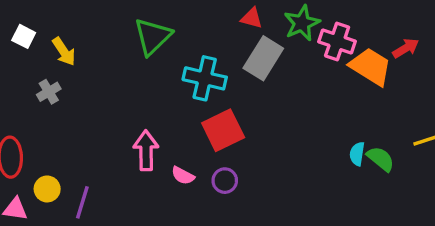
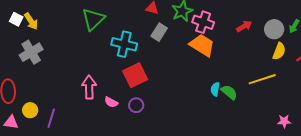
yellow arrow: (64, 52) -> (31, 21), moved
gray rectangle: (263, 58) -> (159, 32), size x0.7
orange trapezoid: (371, 67) -> (202, 45), moved
gray cross: (49, 92) -> (31, 52), size x1.6

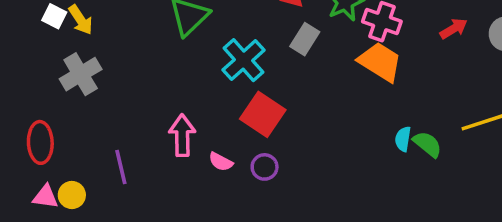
cyan cross: (124, 44) -> (244, 60), turned 35
red square: (135, 75) -> (263, 114), turned -30
yellow circle: (30, 110) -> (72, 195), moved
purple line: (51, 118) -> (121, 167), moved, turned -30

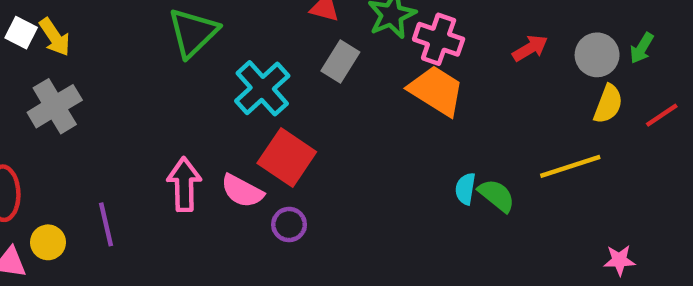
pink semicircle: (221, 162) -> (242, 191), moved, size x1.4
yellow circle: (72, 195) -> (48, 242), moved

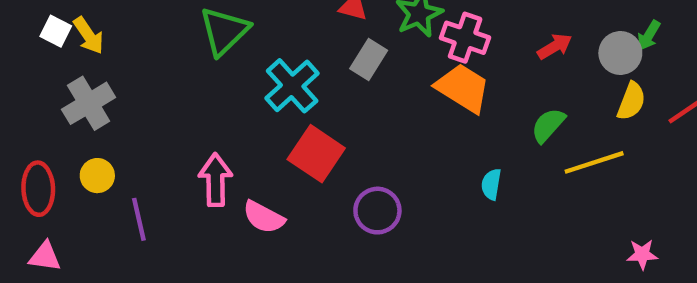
green arrow: (642, 48) -> (649, 35), moved
pink semicircle: (242, 191) -> (264, 217), moved
green semicircle: (497, 195) -> (548, 125), moved, turned -87
purple circle: (289, 224) -> (377, 211), moved, size x1.4
yellow circle: (48, 242) -> (97, 176), moved

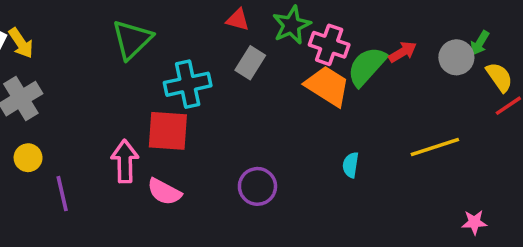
cyan cross: (292, 86) -> (188, 84), turned 30
yellow semicircle: (631, 101) -> (499, 77), moved, turned -56
green semicircle: (548, 125) -> (367, 66), moved, size x1.4
red square: (316, 154) -> (168, 131), moved, turned -30

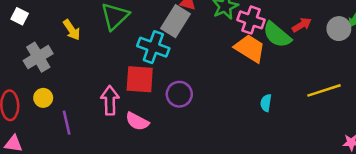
yellow arrow: (21, 43) -> (72, 30), moved
gray rectangle: (250, 63) -> (176, 21), moved, size x1.4
green semicircle: (367, 66) -> (277, 35), turned -92
cyan cross: (188, 84) -> (153, 47), turned 32
purple circle: (257, 186) -> (179, 94), moved

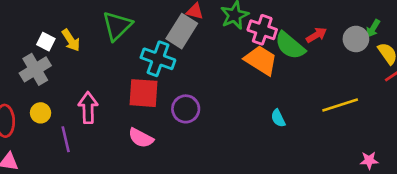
white square: (20, 16) -> (46, 42), moved
pink arrow: (110, 100) -> (88, 108), moved
cyan semicircle: (266, 103) -> (278, 118), turned -35

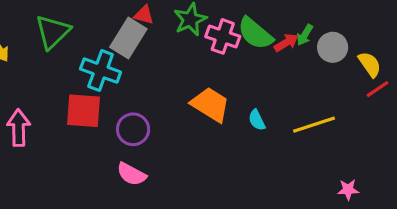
green arrow: (373, 28) -> (305, 35), moved
green semicircle: (290, 46) -> (255, 33), moved
orange trapezoid: (261, 60) -> (210, 105), moved
cyan semicircle: (278, 118) -> (257, 120), moved
pink semicircle: (141, 138) -> (131, 174), moved

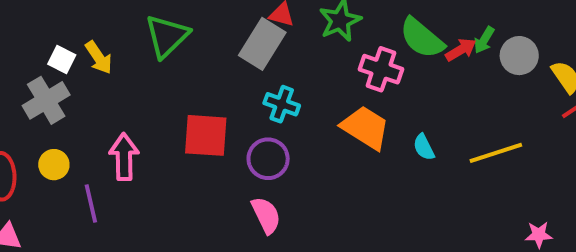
pink cross: (223, 36) -> (381, 69), moved
cyan cross: (101, 71) -> (282, 104), moved, size x0.7
pink semicircle: (131, 174) -> (266, 215), turned -144

